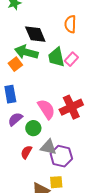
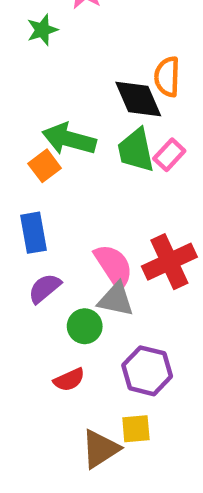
black diamond: (35, 34) -> (138, 99), moved
green circle: (33, 128) -> (85, 326), moved
gray triangle: (48, 147) -> (116, 300), moved
red semicircle: (26, 152) -> (69, 380), moved, turned -144

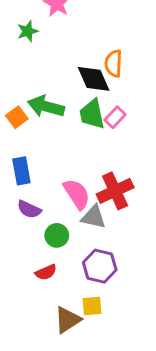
orange square: (45, 166) -> (17, 117), moved
purple semicircle: (45, 288) -> (29, 209), turned -115
gray triangle: (116, 300) -> (94, 217), moved

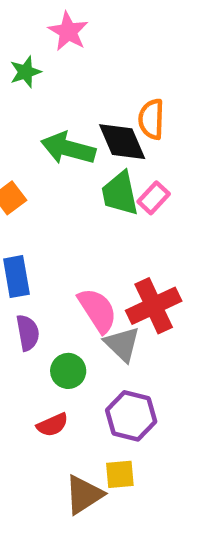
green arrow: (46, 106) -> (68, 148), moved
purple semicircle: (29, 209) -> (28, 333), turned -125
gray triangle: (94, 217) -> (122, 344), turned 32

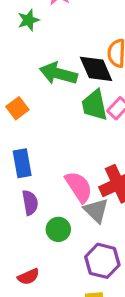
red semicircle: (52, 425) -> (28, 277), moved

